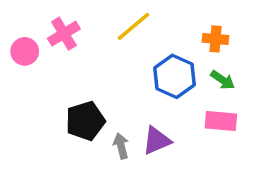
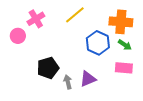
orange cross: (216, 39) -> (121, 22), size x1.6
pink circle: (25, 51) -> (18, 36), moved

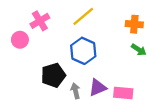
orange cross: (121, 22) -> (134, 24), size x0.7
blue hexagon: (98, 43) -> (83, 51), moved
pink rectangle: (124, 68) -> (123, 93), moved

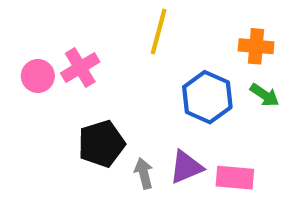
yellow line: (83, 16) -> (159, 31), turned -35
pink cross: (40, 21) -> (80, 67), moved
blue hexagon: (83, 51) -> (207, 97), moved

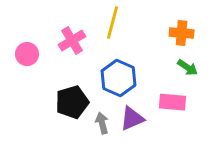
pink cross: (80, 67) -> (72, 41), moved
blue hexagon: (207, 97) -> (119, 78), moved
pink rectangle: (235, 178) -> (173, 102), moved

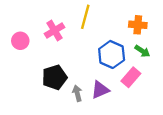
blue hexagon: (119, 78) -> (112, 54), moved
pink rectangle: (173, 102) -> (131, 77), turned -54

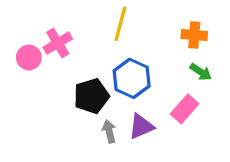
pink cross: (55, 31) -> (58, 43), moved
blue hexagon: (112, 54) -> (132, 78), moved
black pentagon: (55, 77) -> (91, 96), moved

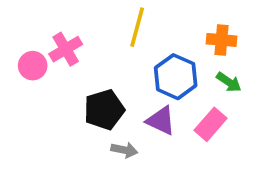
blue hexagon: (132, 78) -> (176, 77), moved
purple triangle: (141, 127) -> (161, 121), moved, turned 48
gray arrow: (109, 131) -> (124, 150), turned 115

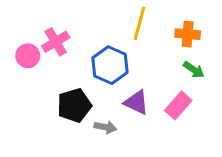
yellow line: (137, 27) -> (139, 23), moved
blue hexagon: (176, 77) -> (110, 65), moved
black pentagon: (104, 110) -> (74, 105), moved

